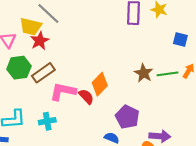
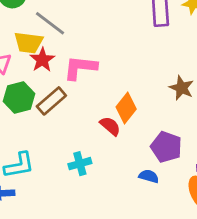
pink L-shape: (63, 92) -> (80, 68), moved
cyan cross: (47, 121) -> (80, 164), moved

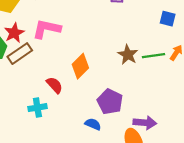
red star: (42, 60) -> (14, 33), moved
red semicircle: (110, 126) -> (54, 85), moved

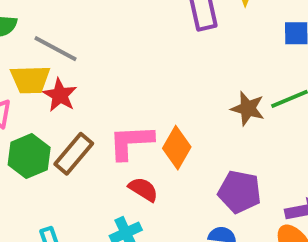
pink L-shape: (47, 29) -> (131, 142), moved
red star: (14, 33) -> (60, 95), moved

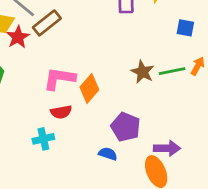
brown rectangle: (74, 154) -> (47, 23), moved
red semicircle: (143, 189) -> (61, 112), turned 126

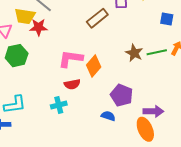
brown rectangle: (47, 23) -> (97, 18), moved
red star: (18, 37) -> (39, 27), turned 30

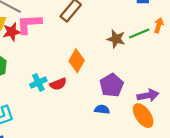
pink L-shape: (71, 59) -> (29, 24), moved
purple pentagon: (122, 95) -> (112, 85), turned 30
cyan cross: (59, 105) -> (38, 82), moved

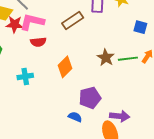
red semicircle: (58, 84) -> (38, 42), moved

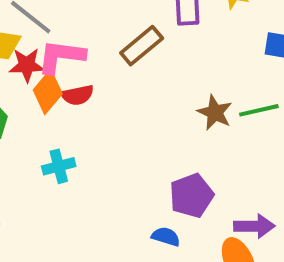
orange diamond: (65, 67) -> (48, 92), moved

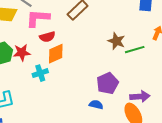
red star: (27, 65) -> (22, 53), moved
orange diamond: (48, 92) -> (56, 54), moved, turned 30
green line: (259, 110) -> (135, 50), moved

